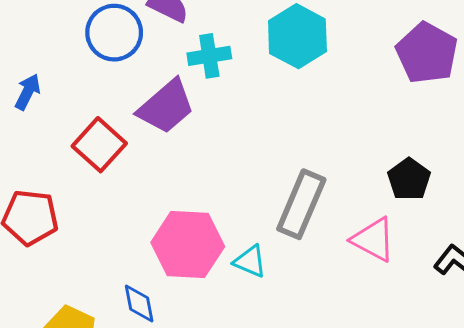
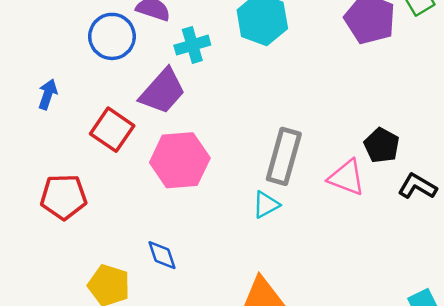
black pentagon: (409, 179) -> (382, 145), moved
pink hexagon: (188, 245) -> (180, 160), moved
cyan triangle: (250, 261) -> (266, 205), moved, turned -44

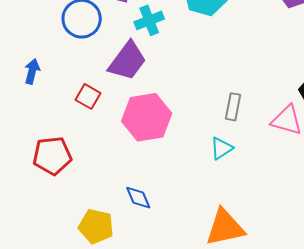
red square: (112, 130) -> (88, 96), size x0.7
gray rectangle: (284, 156) -> (233, 107), size x0.6

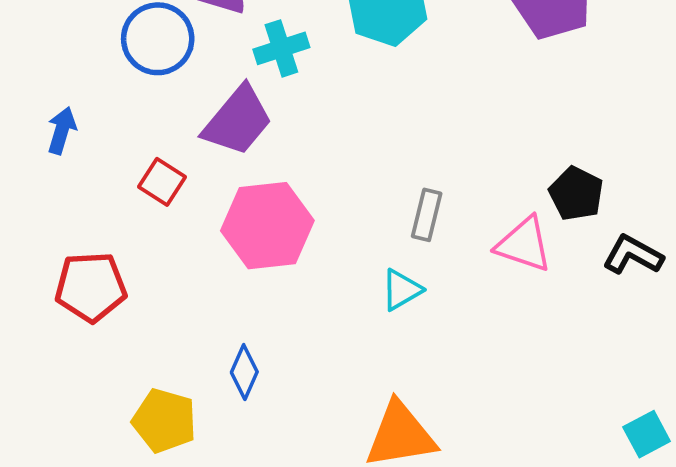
blue diamond: (138, 198) -> (244, 372), turned 44

